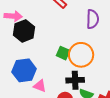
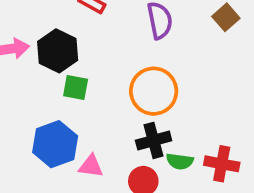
black hexagon: (24, 31) -> (58, 51), moved
green square: (63, 53) -> (76, 88), moved

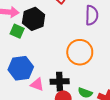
green square: (76, 88) -> (17, 31), moved
black cross: (154, 140) -> (60, 82), moved

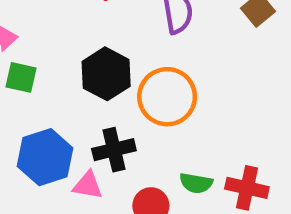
black hexagon: (34, 19) -> (106, 74), moved
black cross: (60, 82) -> (114, 150), moved

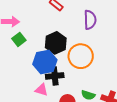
green square: (21, 77) -> (19, 39), turned 32
blue hexagon: (45, 157) -> (45, 62), moved

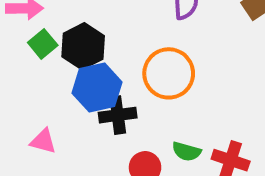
black hexagon: (56, 43) -> (83, 46), moved
pink triangle: (41, 90) -> (43, 141), moved

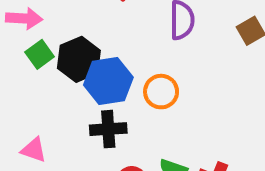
orange circle: (169, 73) -> (161, 92), size x0.7
blue hexagon: (97, 88) -> (108, 81), moved

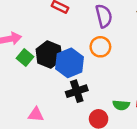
orange circle: (161, 92) -> (100, 47), moved

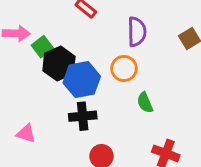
green square: (25, 58) -> (42, 47), moved
green semicircle: (121, 105) -> (145, 103), moved, turned 49

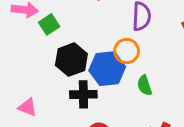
black hexagon: (59, 64) -> (71, 60), moved
blue hexagon: (82, 80) -> (107, 69), moved

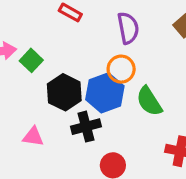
green semicircle: (145, 85) -> (149, 101), size x1.4
pink triangle: (28, 107) -> (33, 137), moved

